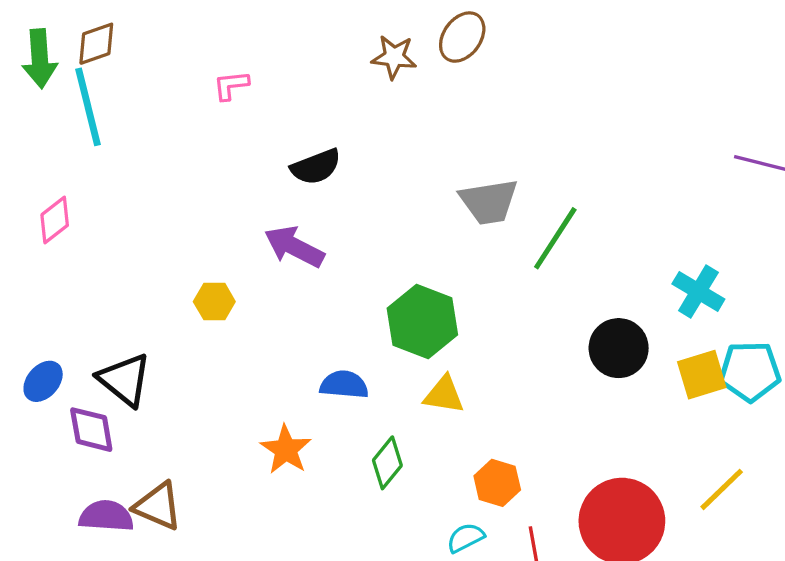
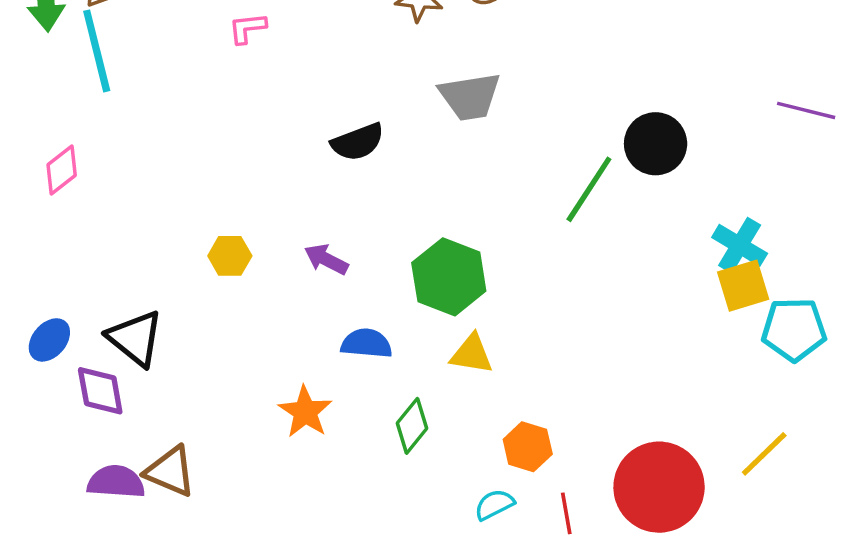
black semicircle: (316, 167) -> (358, 142), moved
gray trapezoid: (489, 202) -> (470, 96), moved
purple arrow: (294, 247) -> (326, 259), moved, size x0.7
black circle: (619, 348) -> (656, 144), moved
yellow square: (702, 375) -> (743, 286), moved

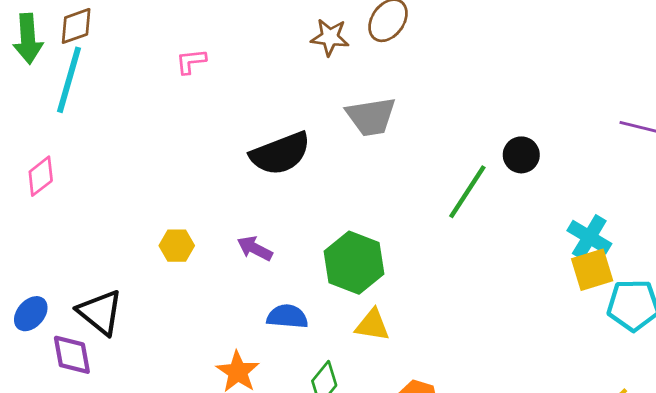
cyan line: (97, 51) -> (69, 80), turned 30
black semicircle: (358, 142) -> (280, 153), size x1.4
black circle: (656, 144) -> (521, 155), size x0.7

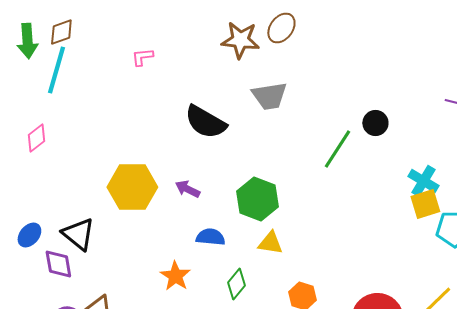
brown star: (330, 37) -> (240, 40), size x1.4
black semicircle: (280, 153) -> (205, 122), turned 51
yellow hexagon: (177, 246) -> (132, 187), size x2.0

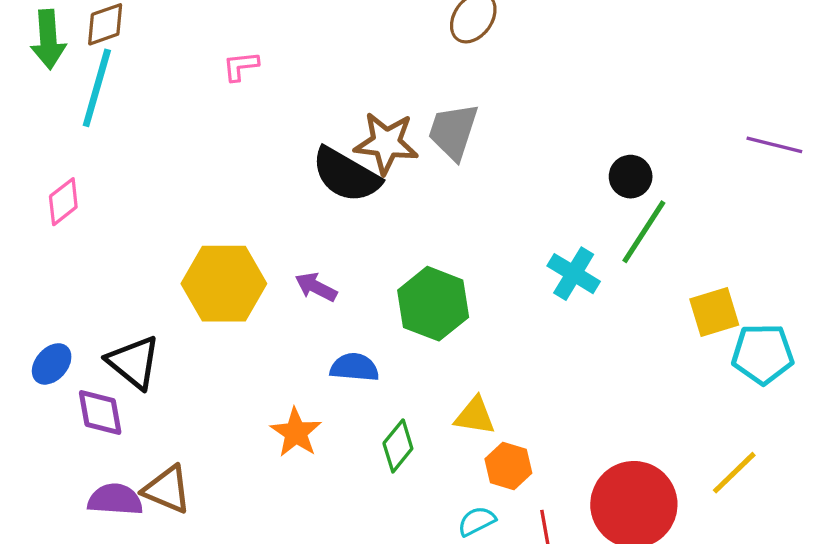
brown star: (240, 40) -> (386, 143), moved
gray trapezoid: (269, 96) -> (453, 131), turned 117
green line: (337, 149) -> (644, 232), moved
cyan cross: (423, 181) -> (574, 274), moved
yellow triangle: (270, 243) -> (475, 416), moved

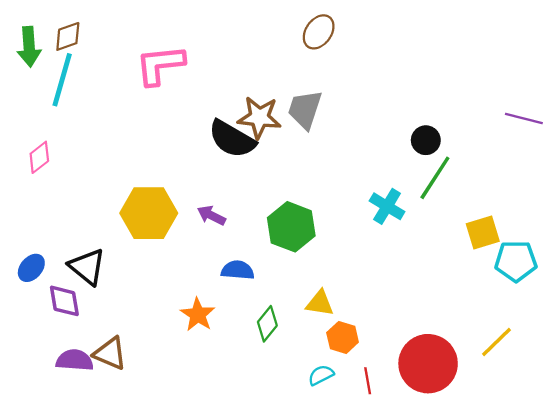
pink L-shape: (241, 66) -> (160, 65), size x2.0

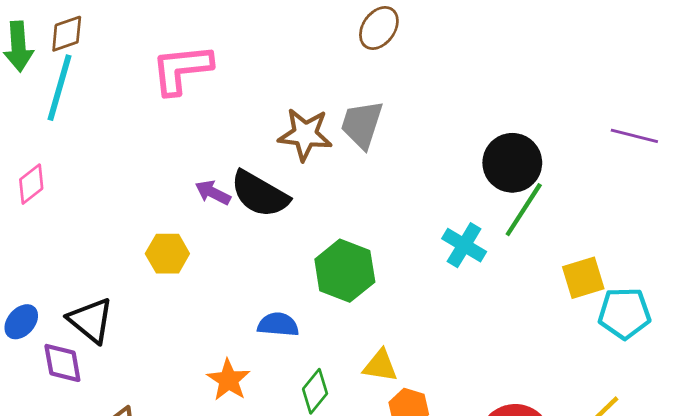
black semicircle: (232, 139) -> (260, 194), moved
black circle: (426, 140) -> (512, 163), size x1.6
yellow hexagon: (149, 213) -> (167, 254), size x0.6
purple arrow: (211, 215) -> (213, 193), moved

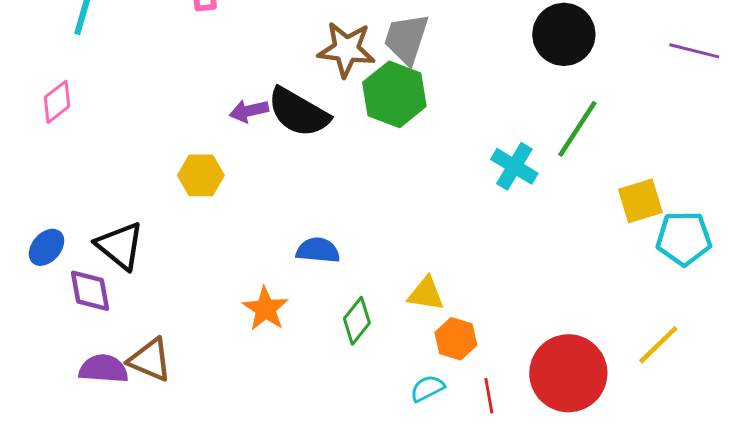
black circle: (512, 163) -> (564, 34), moved
purple arrow: (213, 193) -> (249, 111), turned -40
green hexagon: (345, 271) -> (394, 94), moved

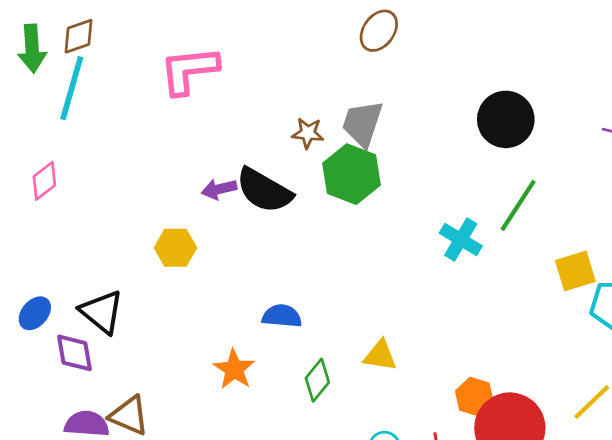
brown star: (346, 49) -> (308, 133), size x0.6
orange hexagon: (456, 339) -> (474, 397), moved

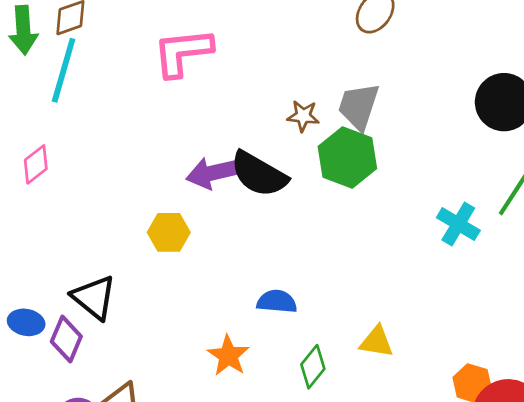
purple arrow: (219, 189) -> (213, 173), size x1.5
blue ellipse: (35, 313) -> (26, 322), moved, turned 60
purple diamond: (74, 353) -> (66, 339), turned 33

